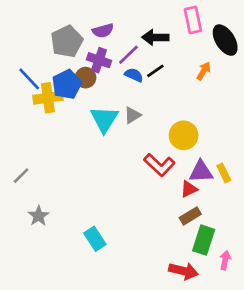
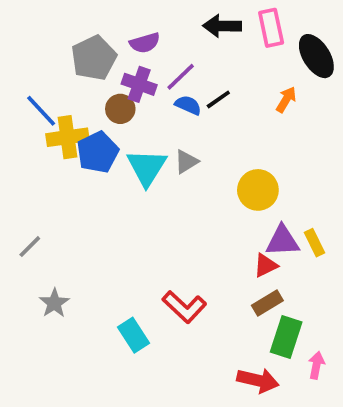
black arrow: (155, 37) -> (222, 26), moved
blue pentagon: (67, 84) -> (98, 152), moved
red L-shape: (159, 165) -> (184, 307), moved

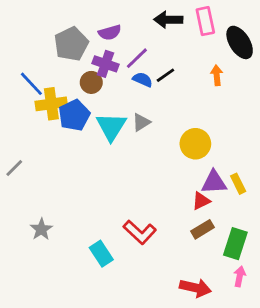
orange arrow: (286, 99) -> (217, 75), turned -36
gray line: (30, 247) -> (14, 168), moved
green rectangle: (286, 337) -> (235, 244), moved

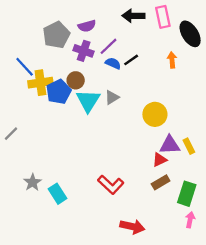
brown circle: (91, 82) -> (76, 80), moved
cyan rectangle: (101, 254) -> (57, 194), moved
red arrow: (195, 288) -> (132, 227), moved

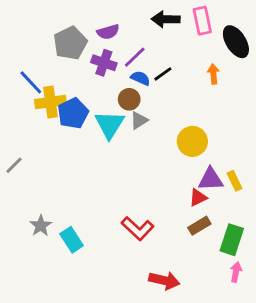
brown circle: (76, 80) -> (129, 99), moved

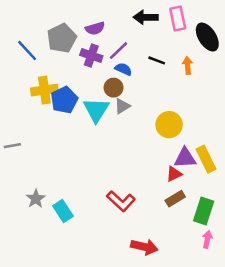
black line: (163, 74) -> (157, 60), moved, turned 56
blue line: (31, 82) -> (27, 51), moved
gray line: (14, 165) -> (12, 146), turned 35
yellow rectangle: (235, 181) -> (206, 159), size x1.5

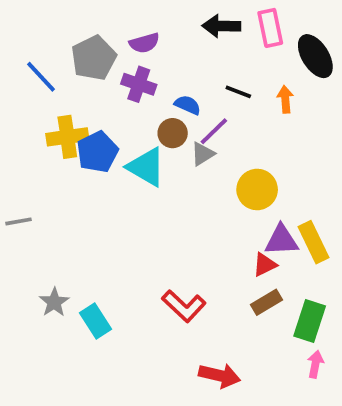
purple line: (118, 51) -> (214, 131), moved
gray triangle: (122, 106) -> (203, 154), moved
cyan triangle: (96, 110) -> (146, 167), turned -32

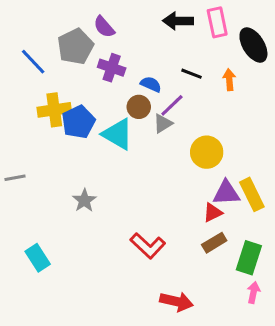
purple semicircle: (144, 43) -> (104, 27), moved, turned 65
gray star: (54, 302) -> (84, 200), moved
cyan rectangle: (96, 321) -> (38, 258), moved

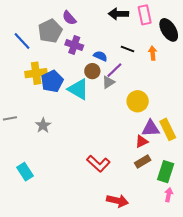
gray star: (84, 200) -> (43, 125), moved

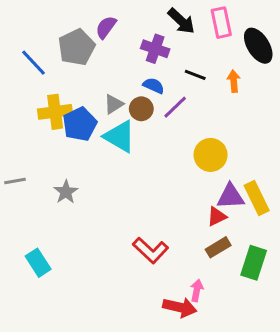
black arrow: (118, 14) -> (181, 21), turned -138
purple semicircle: (69, 18) -> (106, 27), turned 77
purple cross: (74, 45) -> (155, 49), moved
gray triangle: (108, 82) -> (114, 104), moved
pink arrow: (169, 195) -> (197, 290), moved

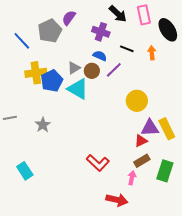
pink arrow: (197, 290) -> (132, 178), moved

